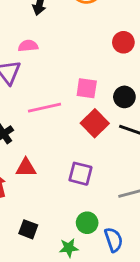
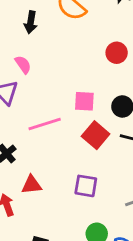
pink semicircle: (28, 46) -> (23, 65), turned 66

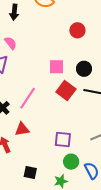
pink line: (45, 124) -> (28, 98), moved, turned -35
purple square: (86, 186) -> (63, 140), moved

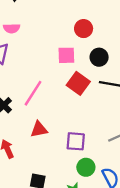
red circle: (77, 30) -> (84, 29), moved
pink semicircle: (11, 43) -> (12, 28), turned 128
red triangle: (22, 129) -> (39, 129), moved

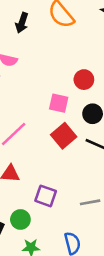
green circle: (86, 167) -> (20, 219), moved

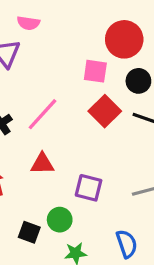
red circle: (84, 80) -> (124, 39), size x1.5

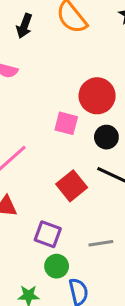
red square: (105, 111) -> (72, 186), moved
green circle: (60, 220) -> (57, 266), moved

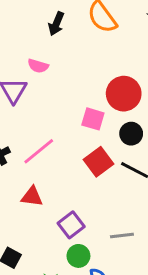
red square: (72, 186) -> (99, 162), moved
purple square: (48, 234) -> (71, 225), turned 30

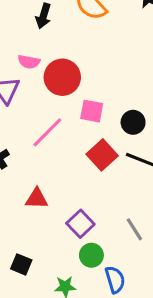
red circle: (124, 94) -> (62, 77), moved
pink line: (39, 151) -> (47, 132), moved
gray line: (122, 235) -> (134, 229), turned 70

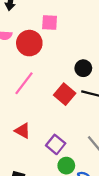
pink square: (92, 111) -> (50, 23), moved
red triangle: (37, 199) -> (22, 131), turned 35

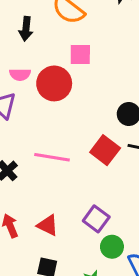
pink line: (24, 83) -> (52, 157), moved, turned 65
red triangle: (22, 131) -> (48, 225), moved

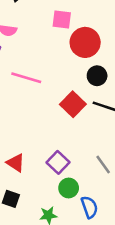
red circle: (54, 83) -> (85, 42), moved
pink line: (52, 157) -> (26, 78), moved

